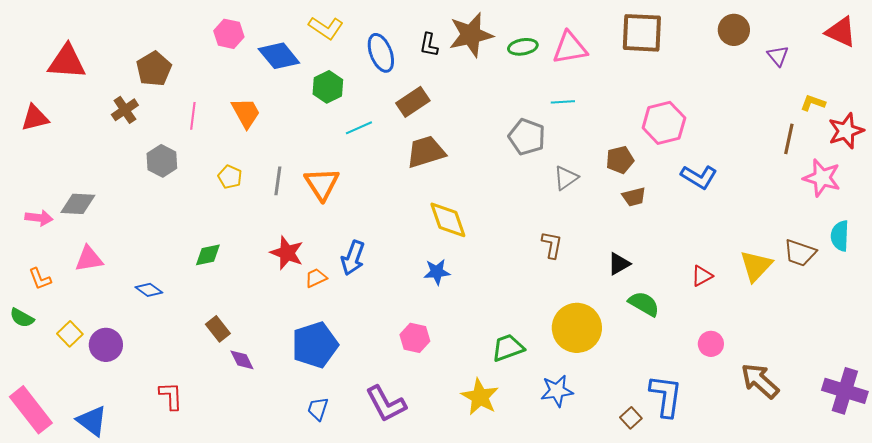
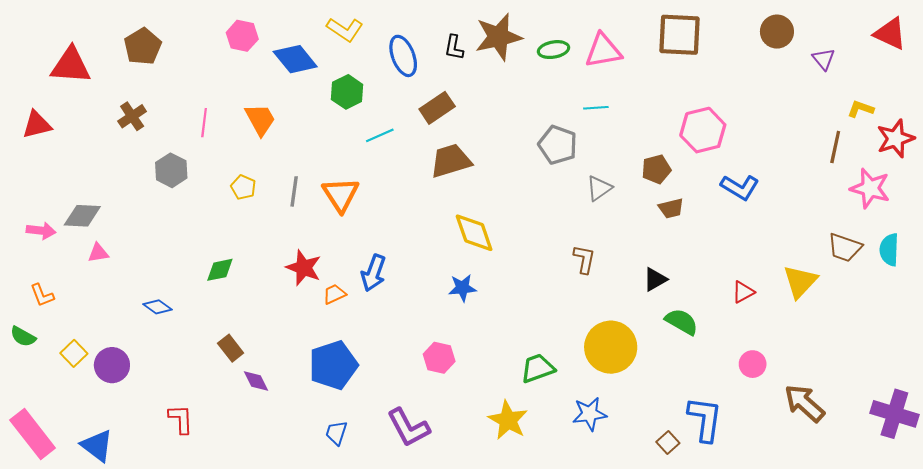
brown pentagon: (154, 69) -> (143, 46), moved
brown trapezoid: (800, 253) -> (845, 248), moved
pink triangle: (89, 259) -> (98, 253), moved, size x0.7

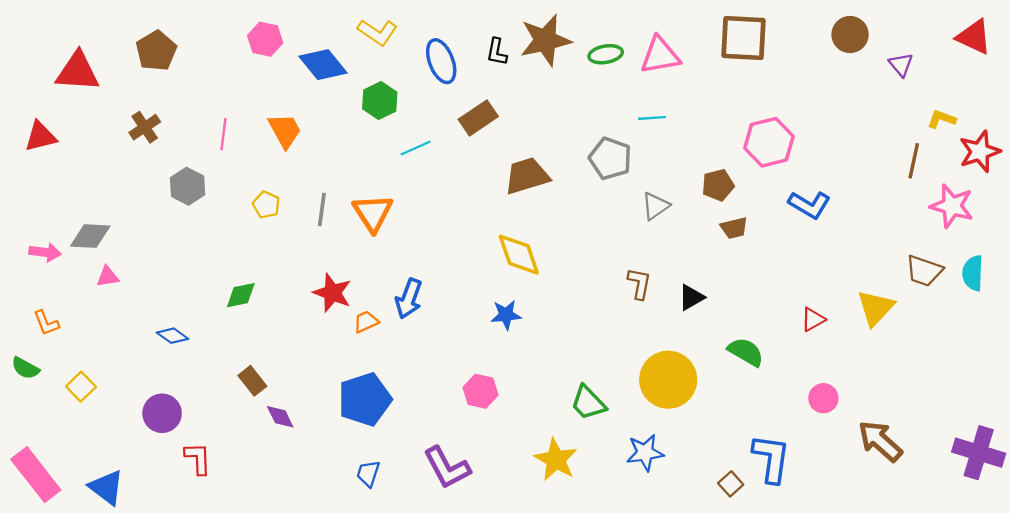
brown trapezoid: (451, 161) -> (527, 176), moved
black triangle: (655, 279) -> (691, 297), moved
purple circle: (112, 365) -> (162, 413), moved
green trapezoid: (538, 368) -> (588, 403), turned -114

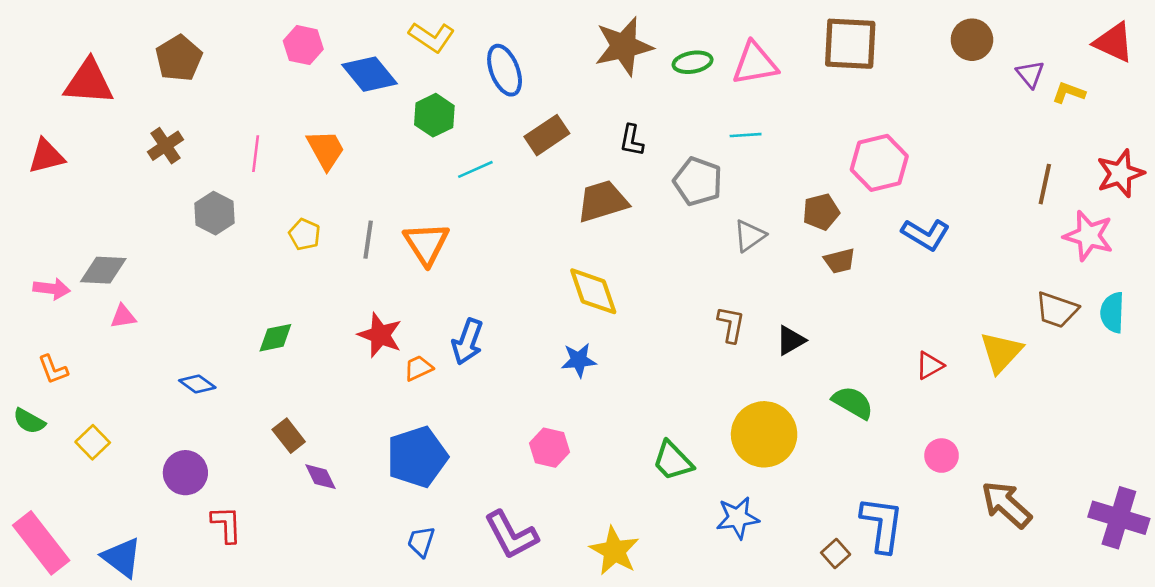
black L-shape: (497, 52) -> (632, 140), moved
yellow L-shape: (942, 119) -> (1069, 93), moved
yellow star: (556, 460) -> (614, 551), moved

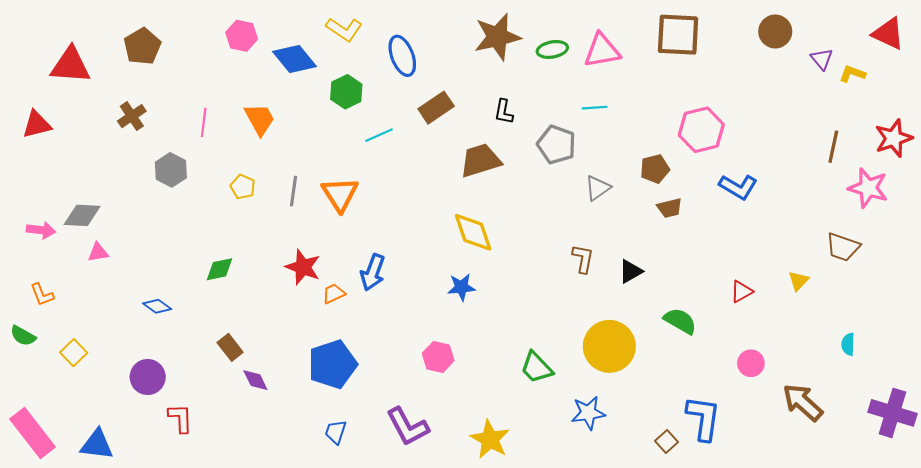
cyan semicircle: (1112, 313) -> (848, 344), moved, size x0.7
yellow triangle: (1001, 352) -> (798, 281), size x0.6
blue triangle: (122, 557) -> (97, 445), turned -30

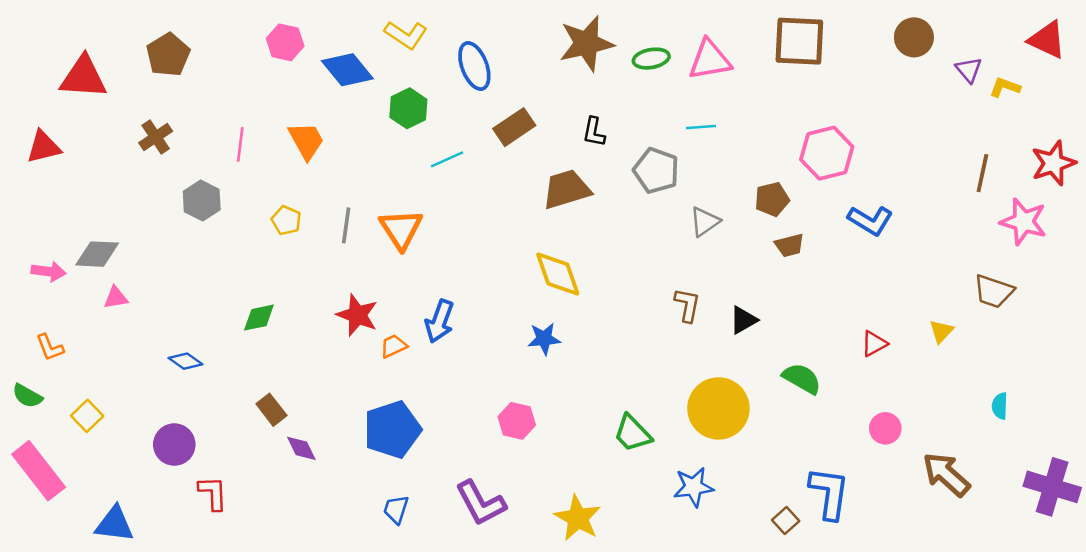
pink rectangle: (33, 433) -> (39, 471), moved

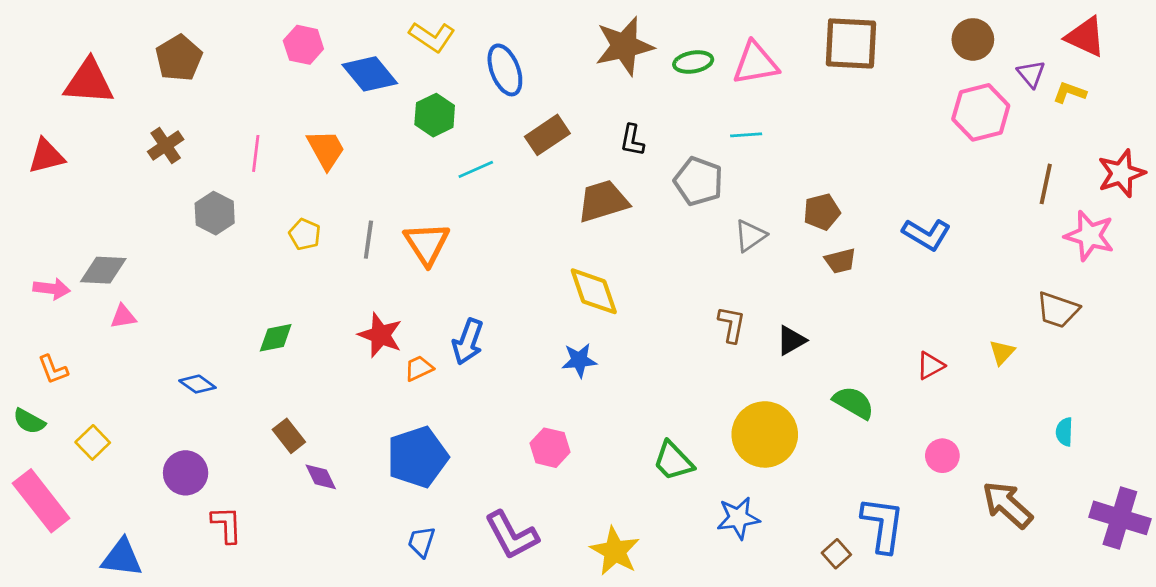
red triangle: (1047, 40) -> (1086, 37), moved
pink hexagon: (827, 153) -> (981, 112), moved

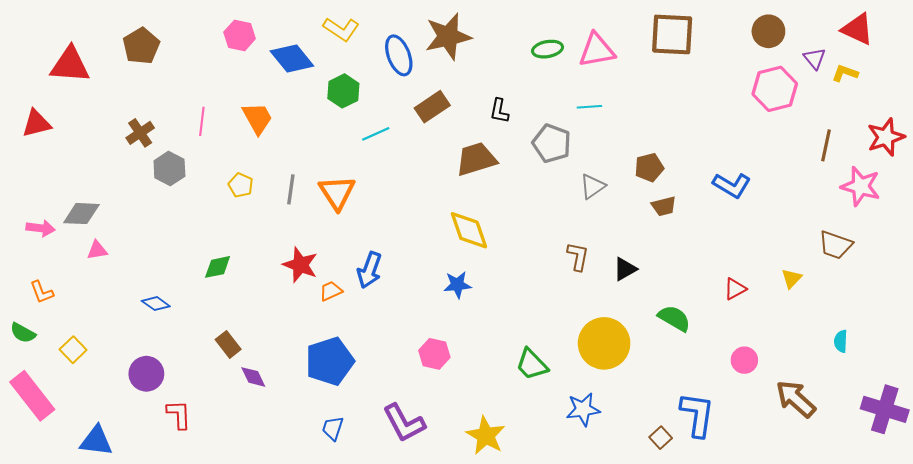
brown star: (624, 46) -> (448, 37), moved
brown cross: (166, 146) -> (140, 133), moved

